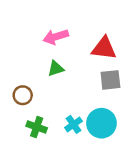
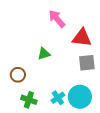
pink arrow: (56, 37) -> (57, 19), moved, turned 66

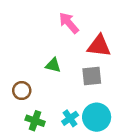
green triangle: (44, 54) -> (53, 65), turned 32
gray square: (87, 63) -> (92, 76), moved

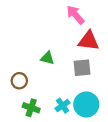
pink arrow: (69, 23) -> (75, 15), moved

